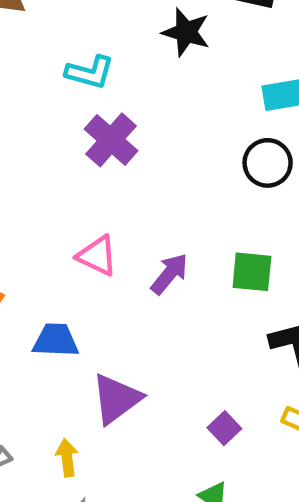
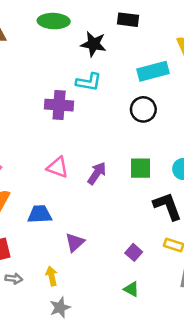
cyan L-shape: (90, 72) -> (89, 82), moved
purple cross: (111, 140) -> (59, 105), turned -32
purple triangle: (116, 399) -> (75, 242), size x0.7

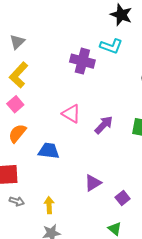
purple triangle: (75, 242) -> (93, 183), moved

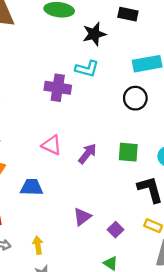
black star: (121, 15) -> (94, 34), turned -30

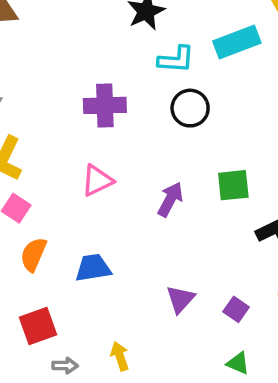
cyan L-shape: (87, 69) -> (176, 59), moved
black circle: (135, 98) -> (190, 108), moved
pink triangle: (52, 145) -> (97, 181), moved, turned -40

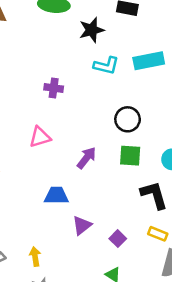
purple cross: (105, 105) -> (54, 88), size x0.7
black circle: (190, 108) -> (128, 119), moved
blue trapezoid: (93, 268) -> (56, 196), moved

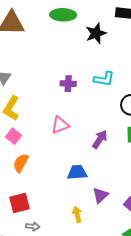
cyan L-shape: (106, 65) -> (104, 79), moved
yellow arrow: (35, 257) -> (77, 214), moved

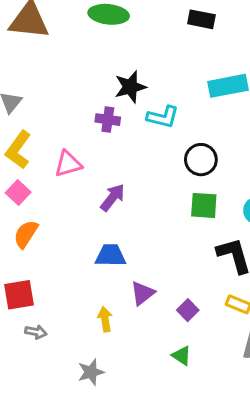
black star: (96, 33) -> (130, 87), moved
pink triangle: (60, 125) -> (68, 164), moved
purple arrow: (100, 139) -> (113, 198), moved

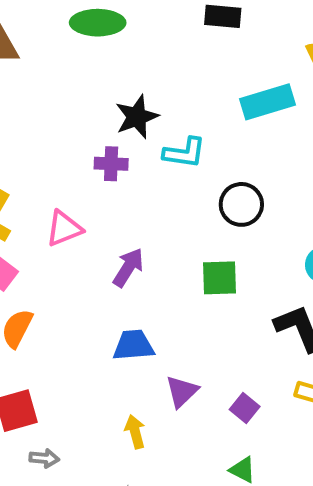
green square: (204, 205) -> (220, 278), moved

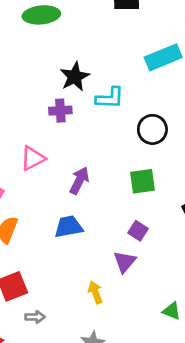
blue trapezoid: (133, 345) -> (69, 227), moved
purple square: (245, 408) -> (138, 231), moved

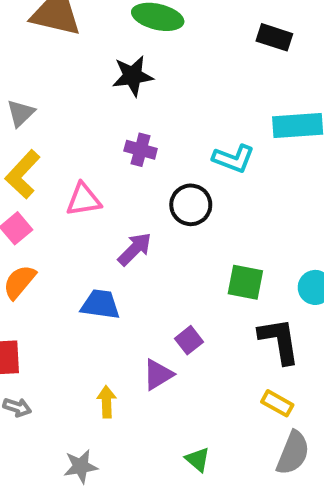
black star: (75, 77) -> (133, 76), moved
cyan L-shape: (110, 98) -> (233, 159), moved
black circle: (152, 129) -> (191, 205), moved
green square: (143, 181) -> (245, 282), moved

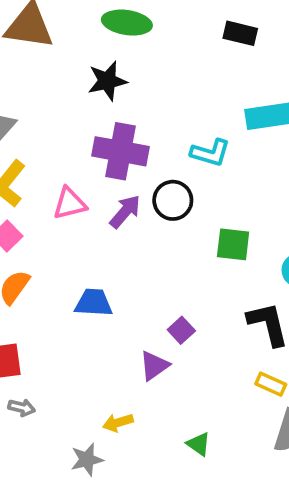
purple cross: (141, 150) -> (121, 151), size x1.8
purple arrow: (135, 249) -> (125, 212), moved
green square: (245, 282) -> (233, 244), moved
yellow arrow: (107, 402) -> (118, 423), moved, turned -100

